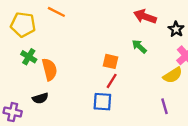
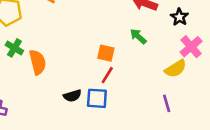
black semicircle: (40, 98) -> (72, 96), moved

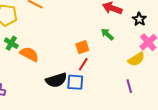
orange square: (106, 53) -> (82, 47), turned -32
orange semicircle: (38, 62) -> (29, 54), turned -48
black semicircle: (72, 96) -> (56, 80), size x1.5

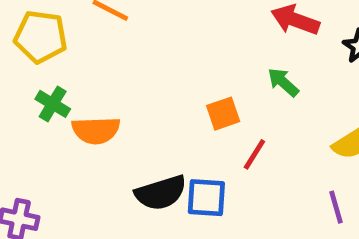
orange semicircle: (29, 54) -> (96, 130), turned 150
red line: (83, 64) -> (254, 154), moved

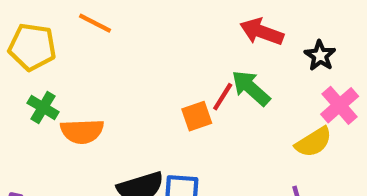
green arrow: (283, 82) -> (251, 88), size x1.4
red line: (254, 154) -> (223, 97), moved

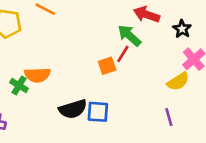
green arrow: (251, 88) -> (129, 35), moved
green cross: (43, 107) -> (19, 85), moved

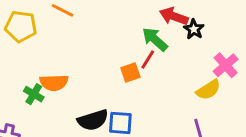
black star: (182, 29) -> (194, 29), moved

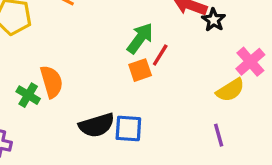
green arrow: (155, 39) -> (140, 38), moved, turned 84
orange semicircle: (54, 83) -> (52, 82), turned -104

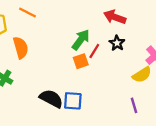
black star: (214, 20) -> (117, 43), moved
orange semicircle: (52, 82) -> (21, 48), moved
black semicircle: (97, 125) -> (51, 99), turned -135

